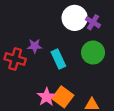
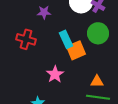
purple star: (35, 46) -> (44, 12), moved
orange square: (63, 97) -> (76, 50), moved, turned 30

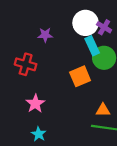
cyan rectangle: (66, 39) -> (92, 46), moved
pink star: (55, 74) -> (35, 104), moved

